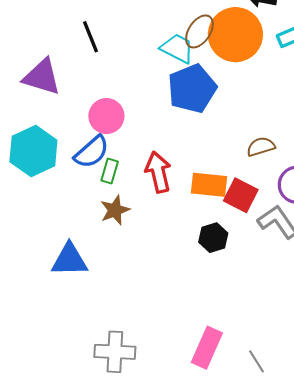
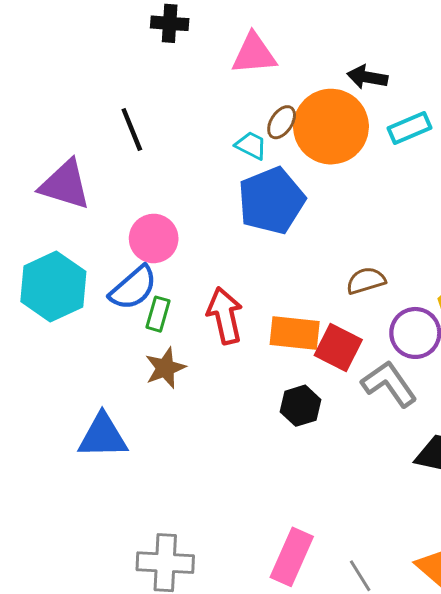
brown ellipse: (199, 31) -> (282, 122), size x0.7
cyan trapezoid: (177, 48) -> (251, 145), size x0.7

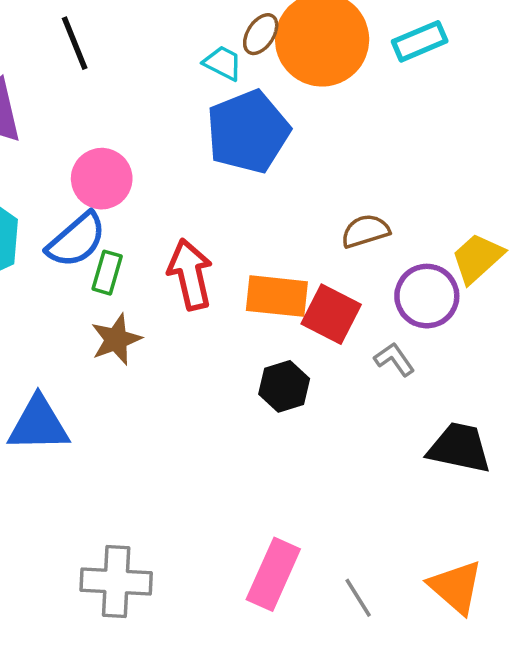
gray L-shape: (389, 384) -> (394, 359), size x0.6

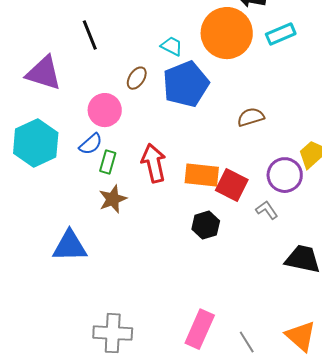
brown ellipse: (261, 34) -> (137, 78), moved
brown semicircle: (365, 231) -> (251, 117), moved
blue semicircle: (76, 240) -> (91, 144), size x0.7

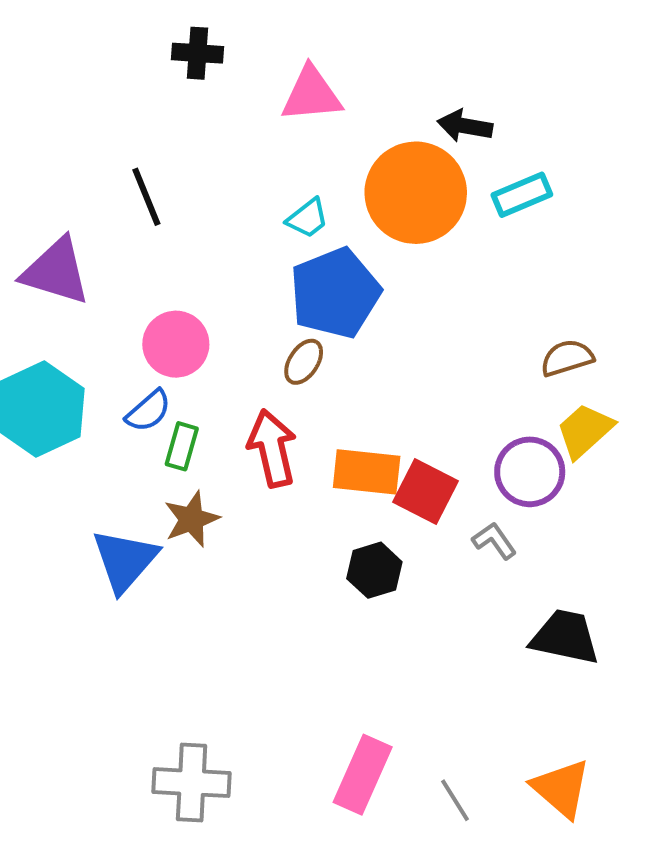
cyan trapezoid: (172, 46) -> (308, 218), turned 115
brown ellipse: (137, 78) -> (304, 362), moved
brown semicircle: (251, 117) -> (567, 358), moved
blue triangle: (70, 246) -> (125, 560), moved, turned -48

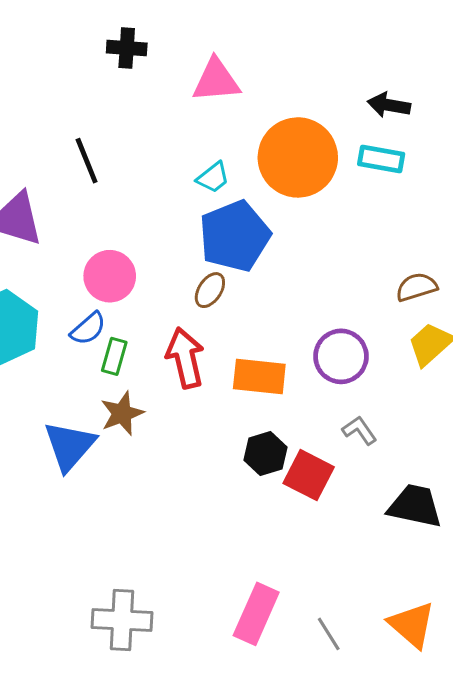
black arrow: (465, 126) -> (389, 105), moved
cyan rectangle: (522, 195) -> (381, 159), turned 33
purple circle: (530, 472) -> (341, 356), moved
red square: (426, 492) -> (309, 475), moved

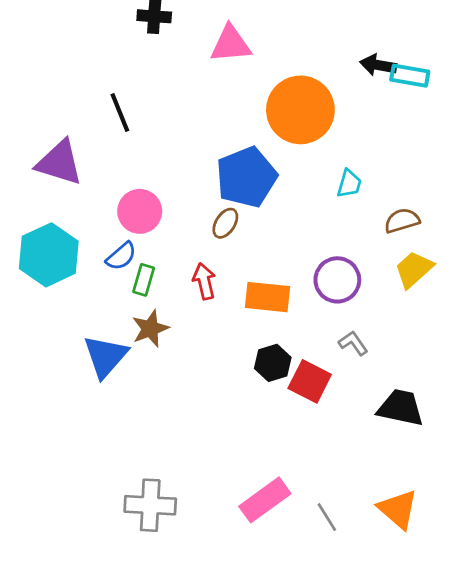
cyan rectangle: (381, 159) -> (410, 76), moved
cyan trapezoid: (213, 178) -> (349, 184), moved, turned -36
red arrow: (185, 358) -> (204, 281), size x0.7
pink rectangle: (256, 614) -> (265, 500), turned 30

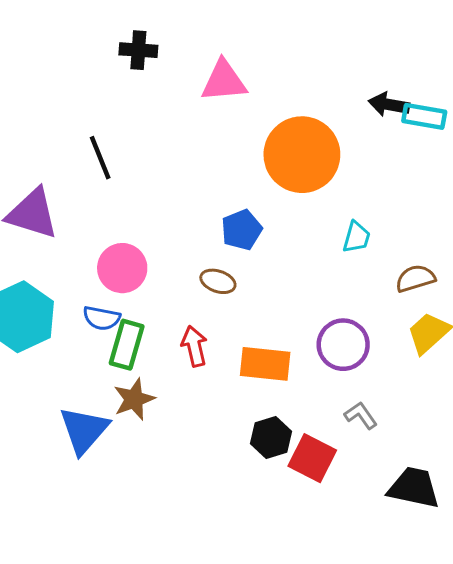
blue pentagon: (246, 177) -> (242, 230), size x0.6
brown ellipse: (225, 223) -> (218, 281), turned 76
blue semicircle: (121, 256) -> (102, 318), turned 52
green rectangle: (144, 280) -> (127, 345), size x1.4

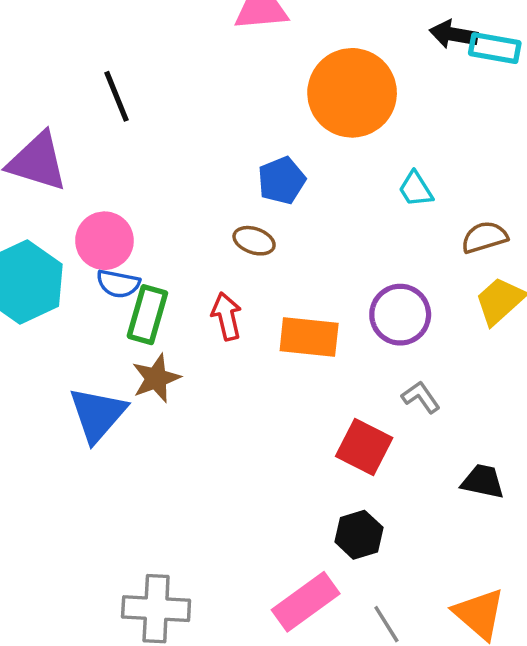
cyan trapezoid: (356, 237) -> (416, 189), turned 132
pink circle: (122, 268) -> (104, 241), moved
black hexagon: (271, 437) -> (359, 535), moved
black trapezoid: (414, 488) -> (483, 481), size x0.7

